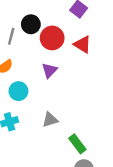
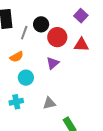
red triangle: (82, 45) -> (81, 45), turned -35

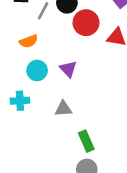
purple triangle: (53, 63) -> (68, 69), moved, turned -40

